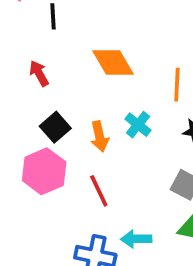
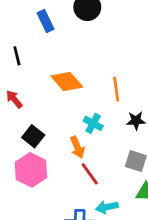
orange arrow: (99, 136) -> (77, 147), moved
red line: (99, 191) -> (90, 174), moved

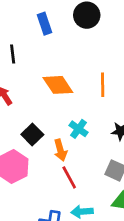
orange line: (116, 89) -> (103, 85), moved
black square: (33, 136) -> (32, 134), moved

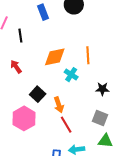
orange diamond: (58, 85) -> (55, 57), turned -65
cyan cross: (79, 129) -> (71, 75), moved

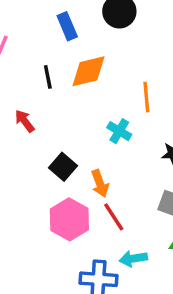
black line: (20, 36) -> (48, 77), moved
orange diamond: (55, 57) -> (89, 71), moved
pink hexagon: (24, 118) -> (69, 219), moved

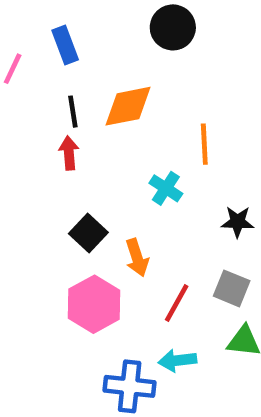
blue rectangle: (67, 26) -> (65, 45), moved
red arrow: (25, 121) -> (69, 153), moved, turned 30
red line: (114, 217) -> (177, 303), moved, turned 60

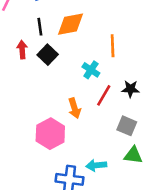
red arrow: (69, 153) -> (22, 50), moved
black square: (88, 233) -> (48, 55), moved
red line: (177, 303) -> (104, 95), moved

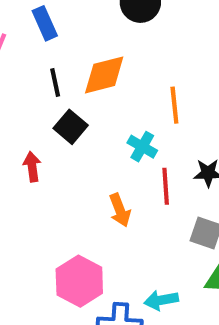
red arrow: (22, 50) -> (32, 167), moved
red line: (104, 95) -> (166, 186), turned -30
pink hexagon: (50, 134) -> (79, 281), moved

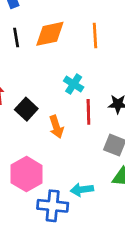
orange line: (174, 105) -> (95, 36), moved
black square: (71, 127) -> (26, 109), moved

